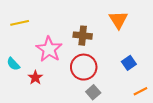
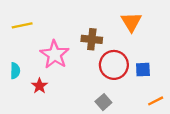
blue square: (129, 63) -> (143, 70), turned 32
cyan semicircle: (13, 64) -> (15, 71), turned -136
red circle: (84, 67) -> (114, 65), moved

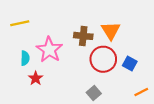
orange triangle: (131, 22) -> (111, 31), moved
blue square: (143, 70) -> (130, 63), turned 32
cyan semicircle: (15, 71) -> (25, 58), moved

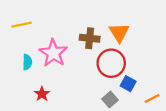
blue square: (130, 63) -> (128, 84), moved
red star: (36, 78) -> (42, 94), moved
gray square: (94, 93) -> (110, 100), moved

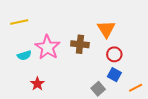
brown cross: (90, 38) -> (80, 44), moved
cyan semicircle: (27, 62) -> (24, 55), turned 72
red circle: (111, 63) -> (114, 54), moved, size x0.6

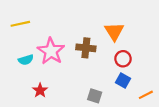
gray square: (98, 89) -> (95, 96), moved, turned -32

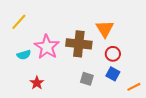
yellow line: (20, 24) -> (19, 22), turned -36
brown cross: (86, 48) -> (79, 44), size x1.4
gray square: (95, 96) -> (87, 79), moved

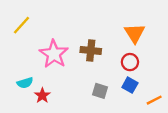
orange triangle: (105, 29) -> (135, 33), moved
brown cross: (79, 44) -> (91, 51), size x0.7
cyan semicircle: (24, 55) -> (25, 83), moved

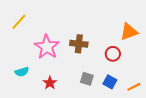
orange triangle: (135, 33) -> (129, 32), moved, turned 42
blue square: (130, 85) -> (110, 82), moved
red star: (42, 95) -> (50, 83), moved

